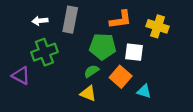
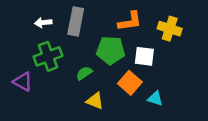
green semicircle: (91, 71) -> (84, 73), moved

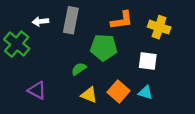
green cross: (48, 56) -> (17, 44), moved, turned -30
white square: (144, 56) -> (148, 61), moved
purple triangle: (23, 82) -> (37, 90), moved
orange square: (130, 83) -> (118, 92), moved

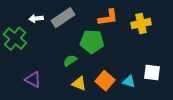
gray rectangle: (71, 20) -> (63, 18), turned 45
yellow cross: (159, 27) -> (141, 24), turned -30
white square: (148, 61) -> (152, 73), moved

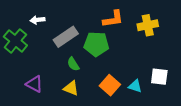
gray rectangle: (63, 18) -> (66, 37), moved
green semicircle: (70, 61) -> (73, 64), turned -88
yellow triangle: (79, 84) -> (71, 88), moved

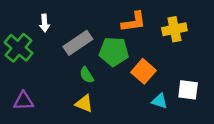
white arrow: (37, 20) -> (45, 23), turned -88
purple triangle: (34, 84) -> (23, 101), moved, turned -30
orange square: (110, 85) -> (144, 71), moved

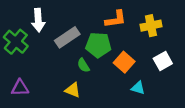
white arrow: (45, 23) -> (38, 20), size x1.5
green semicircle: (87, 75) -> (83, 65), moved
white square: (188, 90) -> (163, 61), moved, turned -36

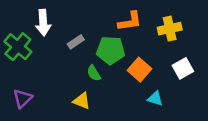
gray rectangle: (67, 37) -> (76, 42), size x0.6
purple triangle: (20, 88) -> (23, 98), turned -42

